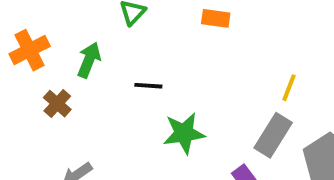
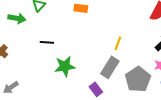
green arrow: (89, 60) -> (17, 18), moved, turned 78

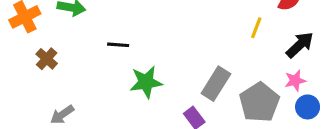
yellow line: (118, 43) -> (256, 28), moved

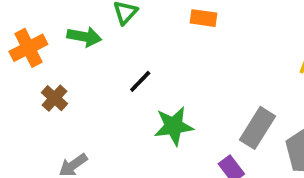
black line: (118, 45) -> (140, 81), turned -50

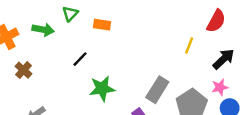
orange rectangle: (203, 18) -> (102, 25), moved

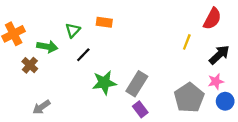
green triangle: (70, 14) -> (73, 30), moved
green arrow: (43, 30) -> (47, 47), moved
gray rectangle: (157, 90) -> (137, 84), moved

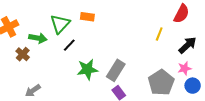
green triangle: (73, 30) -> (60, 24), size x1.5

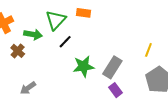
yellow line: (159, 34) -> (148, 50), moved

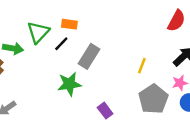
black line: (65, 42) -> (61, 44), moved
gray rectangle: (112, 67) -> (89, 56), moved

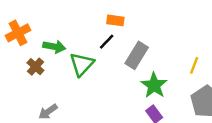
green triangle: (38, 32) -> (82, 64), moved
green star: (69, 84) -> (154, 85), moved, turned -30

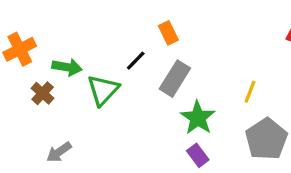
orange rectangle: (115, 20) -> (168, 33), moved, turned 56

